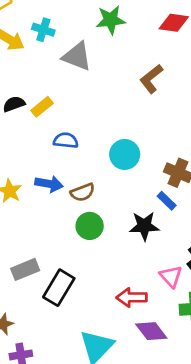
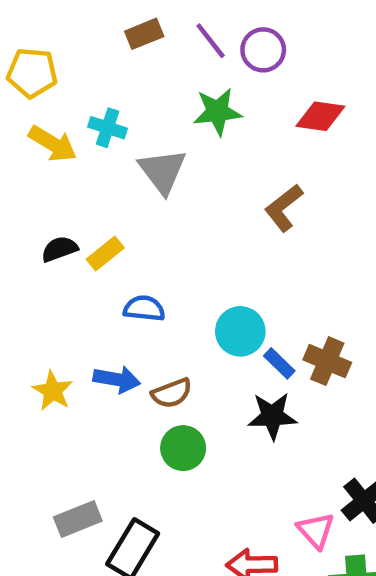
gray triangle: (77, 56) -> (162, 171), turned 32
blue rectangle: (167, 201) -> (279, 363), moved
black star: (144, 226) -> (272, 416), moved

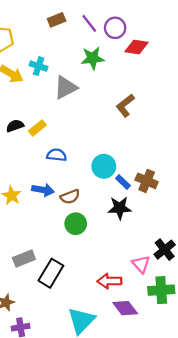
red diamond: (320, 116) -> (136, 47), moved
gray triangle: (162, 171) -> (66, 87), turned 40

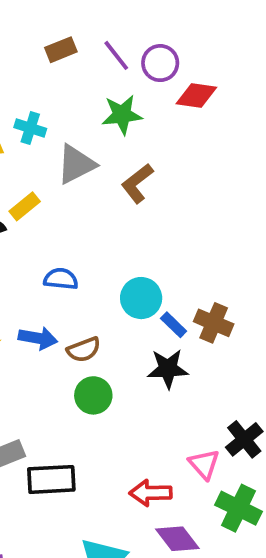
brown L-shape: (125, 105) -> (137, 183), moved
yellow rectangle: (37, 128) -> (25, 206), moved
black rectangle: (51, 273) -> (51, 479), turned 56
green cross: (161, 290) -> (239, 508), turned 30

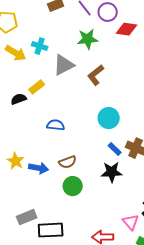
cyan circle: (141, 298) -> (109, 118), moved
blue arrow: (38, 338) -> (39, 168), moved

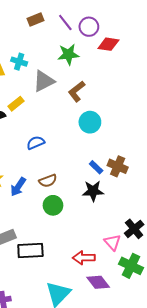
cyan circle: (109, 118) -> (90, 122), moved
blue semicircle: (56, 125) -> (36, 143), turned -30
blue arrow: (39, 168) -> (18, 187), turned 114

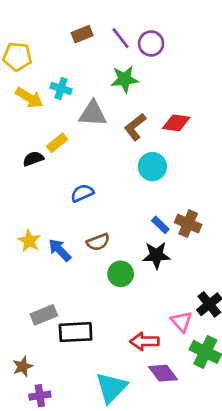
red diamond: (108, 44) -> (176, 123), moved
gray triangle: (44, 81) -> (93, 114), turned 30
blue arrow: (18, 187) -> (60, 250), turned 102
green circle: (53, 205) -> (121, 274), moved

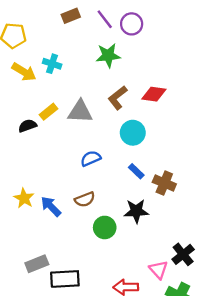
gray triangle: (93, 114) -> (80, 112), moved
blue semicircle: (82, 193) -> (91, 158), moved
blue rectangle: (160, 225) -> (136, 171), moved

